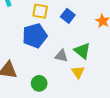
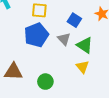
blue square: (68, 16) -> (74, 20), moved
gray triangle: (61, 56) -> (64, 39), moved, turned 40

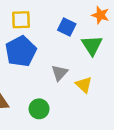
gray triangle: (64, 39) -> (60, 73), moved, turned 32
green triangle: (85, 45) -> (92, 45), moved, turned 30

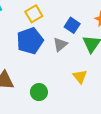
yellow square: (21, 20) -> (34, 14), turned -36
gray triangle: (60, 73) -> (60, 45), moved

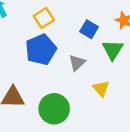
gray triangle: (60, 45) -> (77, 63), moved
green circle: (39, 92) -> (54, 109), size x1.5

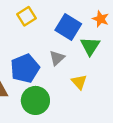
blue square: (89, 29) -> (68, 27), size x1.5
blue pentagon: (41, 50) -> (25, 68), moved

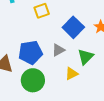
green triangle: (90, 46) -> (86, 57), moved
yellow triangle: (79, 82) -> (72, 74), turned 32

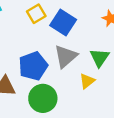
blue square: (73, 27) -> (63, 22), moved
gray triangle: (58, 50) -> (66, 56), size x1.5

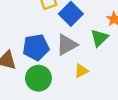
green triangle: (100, 58) -> (99, 38), moved

